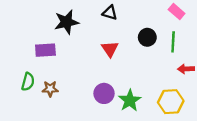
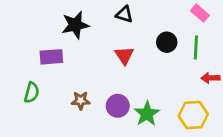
brown star: (50, 89) -> (81, 101), moved

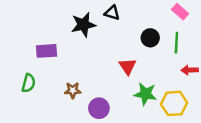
black star: (75, 25) -> (83, 25), moved
red triangle: (124, 55) -> (128, 66), moved
purple circle: (118, 106) -> (99, 108), moved
green star: (147, 114) -> (145, 94), moved, turned -30

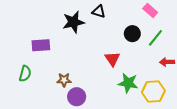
pink rectangle: (180, 12) -> (150, 11), moved
green line: (176, 43) -> (155, 38), turned 36
purple circle: (99, 108) -> (77, 97), moved

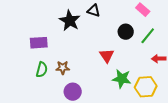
black star: (73, 22) -> (70, 21), turned -30
green semicircle: (25, 74) -> (42, 70), moved
brown star: (64, 80) -> (63, 68), moved

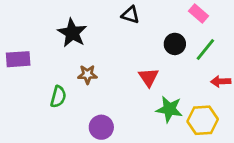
black star: (70, 21) -> (72, 33), moved
purple rectangle: (39, 43) -> (18, 59), moved
brown star: (63, 68) -> (87, 74), moved

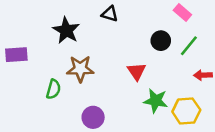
black triangle: (130, 15) -> (110, 14), moved
brown star: (87, 74) -> (80, 69), size x1.5

